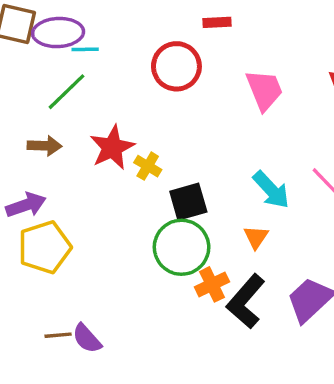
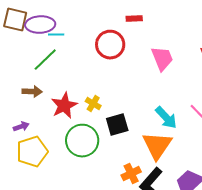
red star: (112, 147) -> (64, 106), moved
purple arrow: (26, 205) -> (21, 127), size x0.7
orange triangle: (256, 237) -> (157, 146), size x2.0
green circle: (182, 247) -> (82, 141), moved

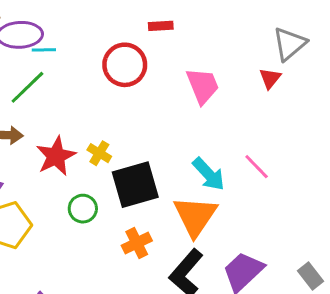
black square: (117, 125) -> (135, 185), size x1.4
green circle: (82, 141) -> (83, 209), size x0.6
orange cross: (131, 174) -> (137, 243), moved

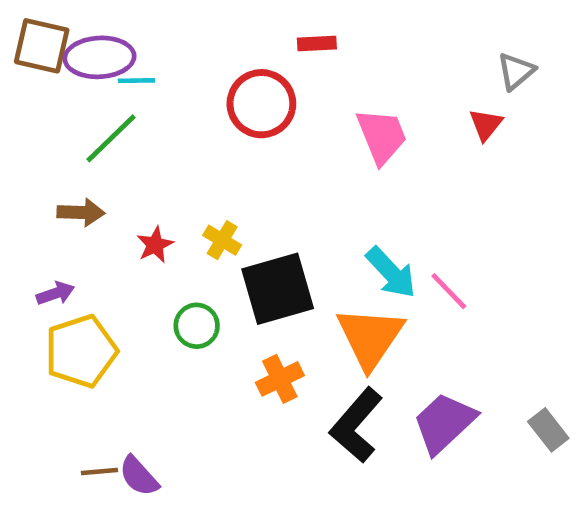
gray triangle: (290, 44) -> (516, 71), size x0.7
red star: (56, 156) -> (155, 245), size x0.6
pink line: (257, 167) -> (449, 291), moved

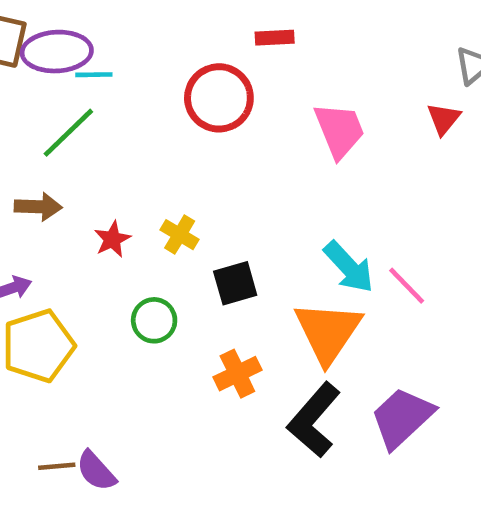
black square: (278, 289) -> (235, 283), size x0.6

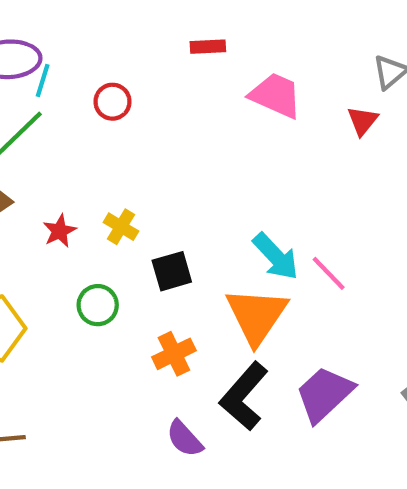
cyan line: (94, 75) -> (43, 81), turned -72
red circle: (219, 98) -> (113, 102), moved, size x0.6
pink trapezoid: (339, 130) -> (276, 95), moved, turned -44
purple semicircle: (96, 471) -> (185, 439), moved

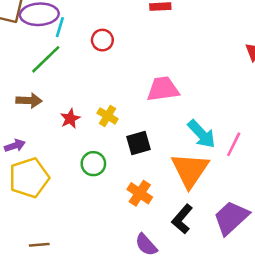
pink trapezoid: (276, 95) -> (163, 89), moved, turned -32
pink line: (329, 273) -> (234, 144), turned 70
orange cross: (174, 354) -> (140, 193), turned -30
black L-shape: (244, 396) -> (182, 219), size x0.7

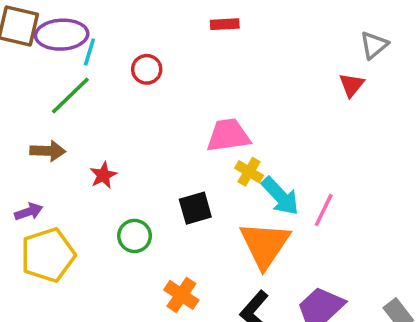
yellow cross: (108, 116) -> (249, 172), moved
orange cross: (140, 193) -> (181, 295), moved

